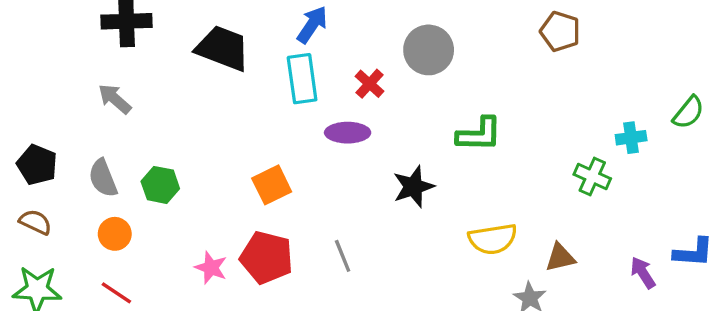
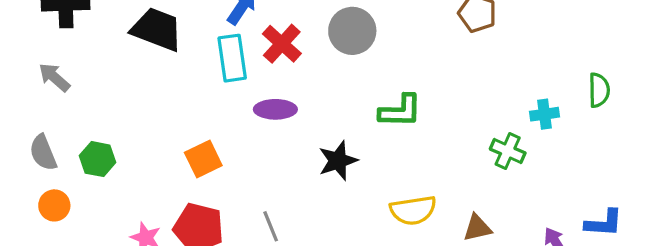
red cross: (370, 84) -> (282, 44), moved, size x1.4
green semicircle: (688, 112) -> (599, 90), turned -40

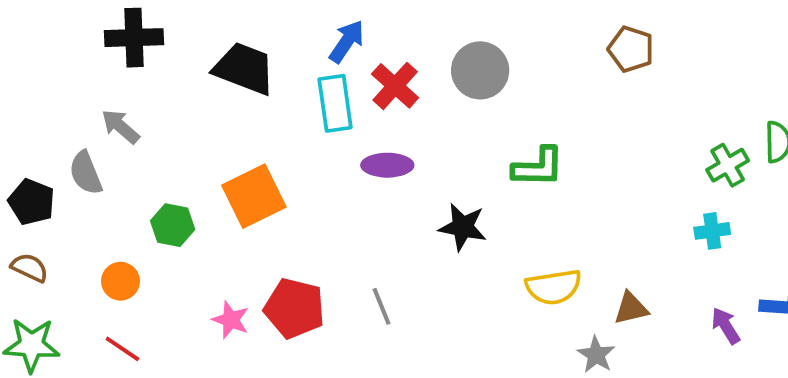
cyan cross: (545, 114) -> (712, 231), moved
green cross: (508, 151) -> (728, 165), moved, turned 36
gray semicircle: (43, 153) -> (86, 173), moved
orange square: (203, 159) -> (254, 196), moved, size x1.4
black star: (338, 161) -> (463, 227), turned 30

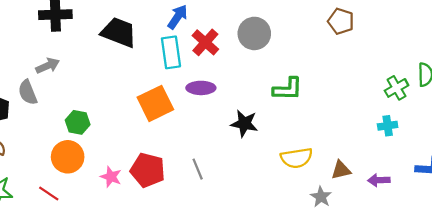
gray arrow: (120, 127) -> (48, 66), turned 115
orange square: (254, 196) -> (155, 103), moved
orange circle: (120, 281) -> (68, 157), moved, size x1.5
purple arrow: (726, 326) -> (379, 180), moved, turned -60

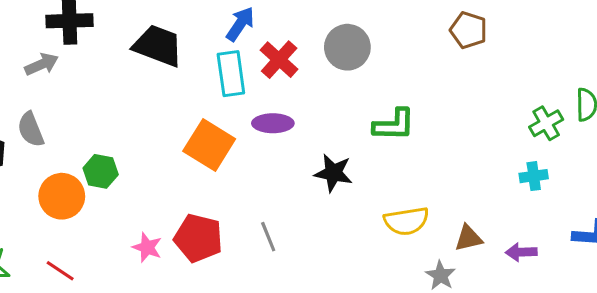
gray arrow: (48, 66) -> (42, 64), moved
orange square: (155, 103) -> (209, 145), turned -32
orange circle: (68, 157) -> (62, 196), moved

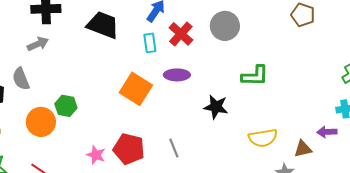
gray arrow: (42, 64) -> (38, 44), moved
cyan rectangle: (231, 74) -> (150, 43), size x0.7
purple arrow: (521, 252) -> (327, 132), moved

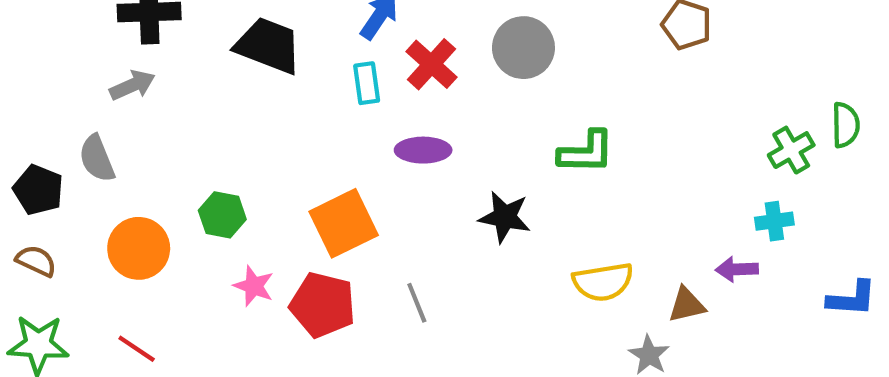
orange square: (136, 89) -> (344, 223), moved, turned 32
green hexagon: (66, 106) -> (222, 215), moved
pink star: (96, 155) -> (254, 286), moved

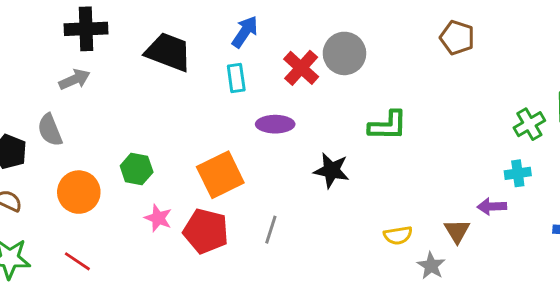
red cross: (431, 64) -> (301, 68), moved
yellow semicircle: (603, 282) -> (398, 235), moved, size x0.7
gray line: (417, 303) -> (271, 230), turned 40
brown triangle: (687, 305) -> (457, 231), turned -48

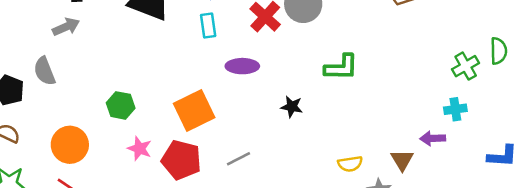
black star: (331, 170) -> (292, 107), size x0.7
orange circle: (79, 192) -> (70, 145), moved
gray line: (271, 230) -> (239, 159), turned 45

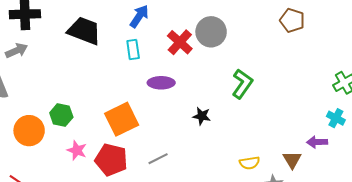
green L-shape: (341, 67) -> (242, 84), turned -56
cyan cross: (455, 109) -> (336, 118), turned 36
orange circle: (70, 145) -> (29, 131), moved

